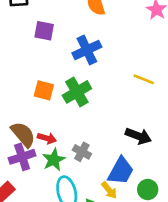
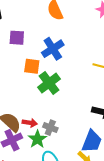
orange square: (44, 90) -> (32, 66), moved
gray cross: (82, 152) -> (50, 128), moved

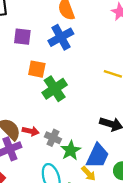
blue cross: (53, 49) -> (61, 37), moved
green star: (37, 139) -> (71, 150), moved

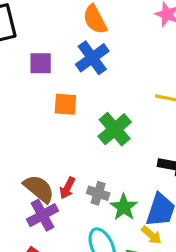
green cross: (55, 89) -> (115, 129), moved
red arrow: (31, 131) -> (67, 188), turned 112

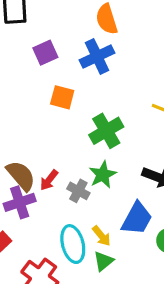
purple square: (41, 63) -> (45, 53), turned -35
green star: (124, 207) -> (103, 175), moved
yellow arrow: (151, 235) -> (101, 236), moved

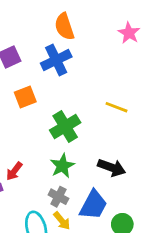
orange square: (62, 97) -> (25, 97), turned -35
gray cross: (78, 191) -> (58, 197), moved

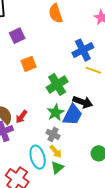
blue cross: (56, 60) -> (83, 50), moved
black arrow: (112, 168) -> (83, 102), moved
blue trapezoid: (93, 205) -> (72, 115), moved

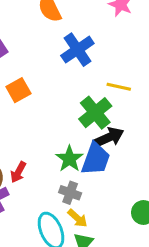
blue cross: (83, 50) -> (77, 50), moved
green cross: (57, 85) -> (95, 113), moved
black arrow: (83, 102) -> (109, 137), turned -36

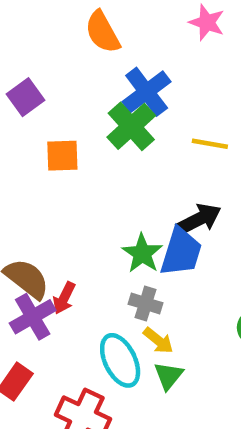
orange square: (18, 90) -> (62, 156), turned 30
green cross: (95, 113) -> (131, 126), moved
red arrow: (18, 172) -> (64, 298), moved

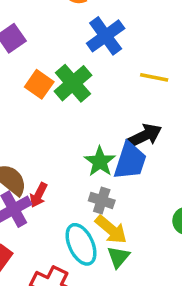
green cross: (131, 126) -> (73, 83), moved
orange square: (62, 156) -> (39, 84), turned 36
yellow arrow: (158, 341) -> (111, 230), size x1.4

